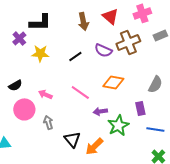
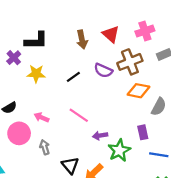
orange diamond: (113, 82) -> (138, 91), moved

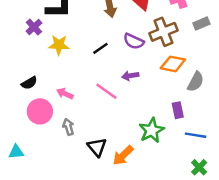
purple arrow: (100, 136) -> (130, 76), moved

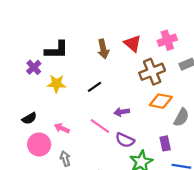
purple semicircle: (134, 41) -> (125, 140), moved

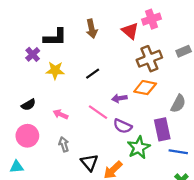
pink cross: (167, 40) -> (151, 19), moved
brown arrow: (103, 49) -> (92, 29), moved
orange diamond: (161, 101) -> (145, 88), moved
purple rectangle: (165, 143) -> (162, 129), size x1.5
pink circle: (39, 144) -> (27, 136), moved

